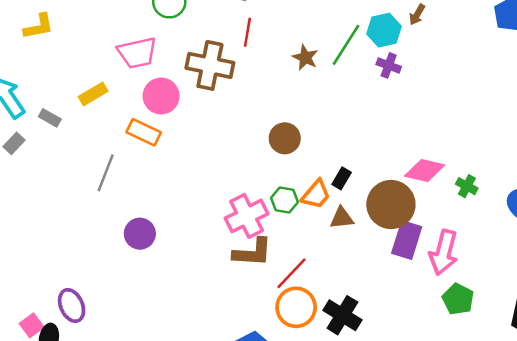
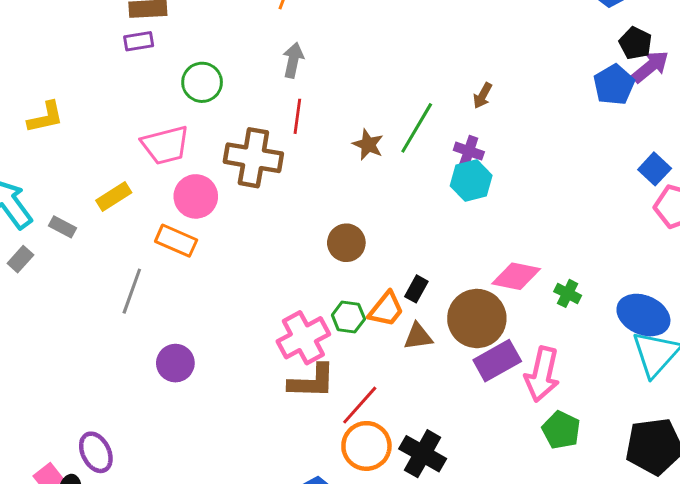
brown arrow: (417, 15) -> (483, 96), moved
cyan hexagon: (384, 30) -> (471, 181), moved
purple rectangle: (407, 240) -> (497, 361), turned 45

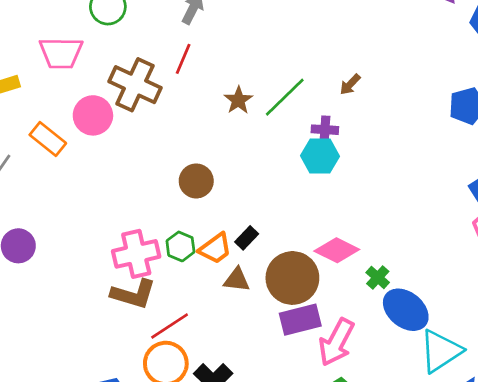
purple cross: (469, 151) -> (325, 130), turned -30
pink circle: (196, 196) -> (93, 115), moved
blue ellipse: (643, 315) -> (406, 310), moved

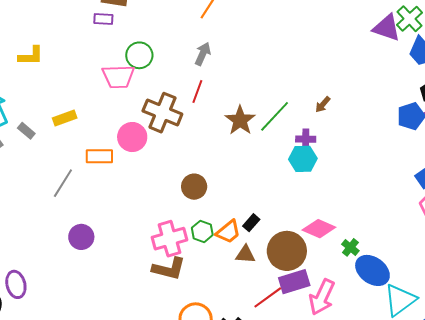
pink trapezoid: (61, 53) -> (118, 77), moved
brown star: (238, 100) -> (240, 120), size x1.4
orange rectangle: (48, 139) -> (99, 156), turned -36
brown circle: (196, 181) -> (194, 187), moved
red line: (170, 326) -> (268, 297), moved

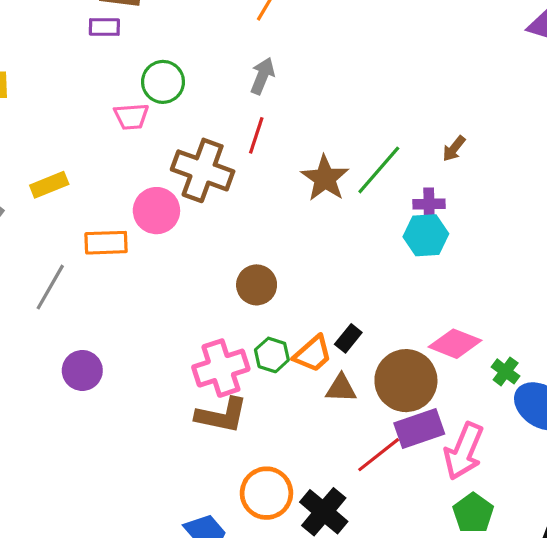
pink trapezoid: (118, 77) -> (131, 116), size x0.7

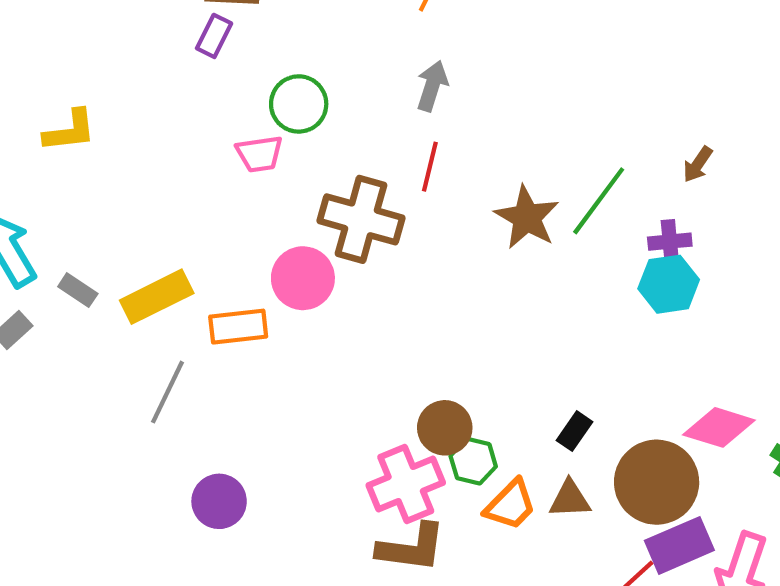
purple rectangle: (104, 27) -> (214, 36), turned -60
yellow rectangle: (49, 185) -> (157, 297), moved, size x1.4
brown circle: (257, 285) -> (445, 428), moved
orange trapezoid: (313, 354) -> (510, 505), moved

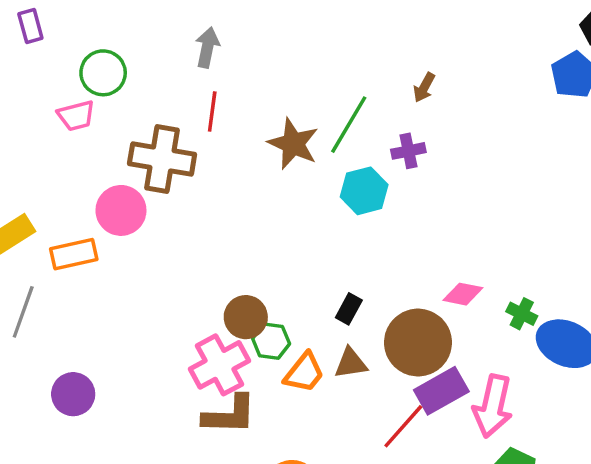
purple rectangle: (214, 36) -> (30, 26), turned -36
cyan hexagon: (669, 284) -> (364, 191), moved
pink diamond: (719, 427) -> (463, 294), size x0.7

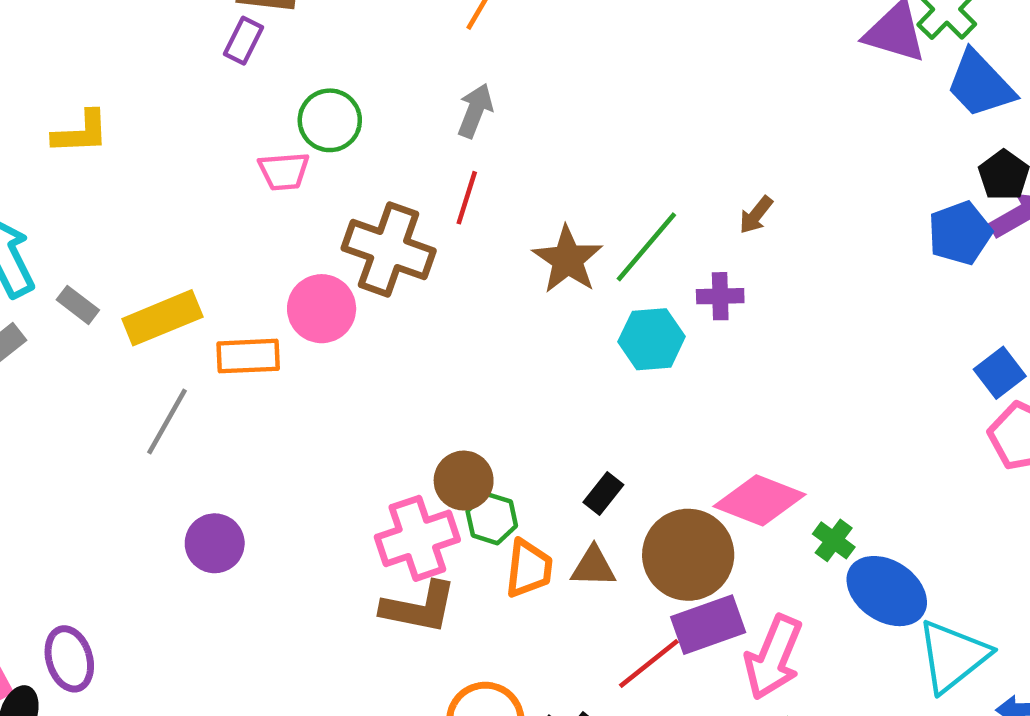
purple rectangle: (30, 26) -> (244, 41), turned 32
pink diamond: (463, 294) -> (760, 500), size x1.6
orange trapezoid: (304, 373) -> (529, 569), turned -42

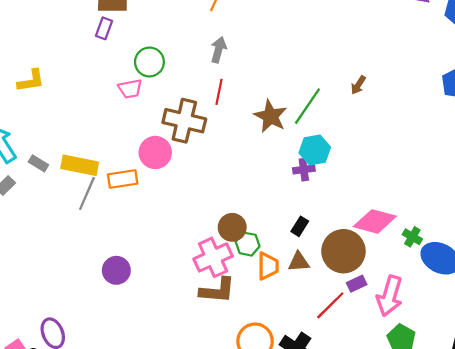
purple cross: (720, 296) -> (304, 170), moved
yellow rectangle: (162, 318) -> (80, 165), turned 40
gray line: (167, 422) -> (87, 194), moved
purple rectangle: (708, 625) -> (357, 284), size x0.6

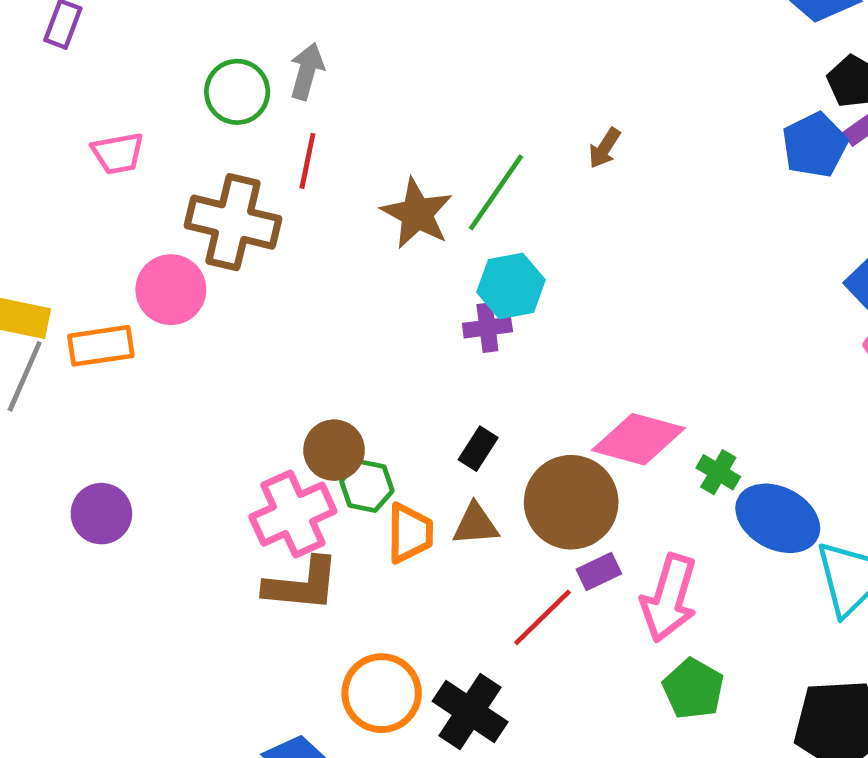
green circle: (149, 62) -> (237, 92), moved
purple circle: (116, 270) -> (101, 514), moved

